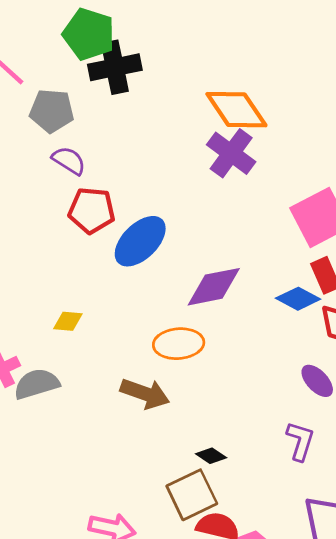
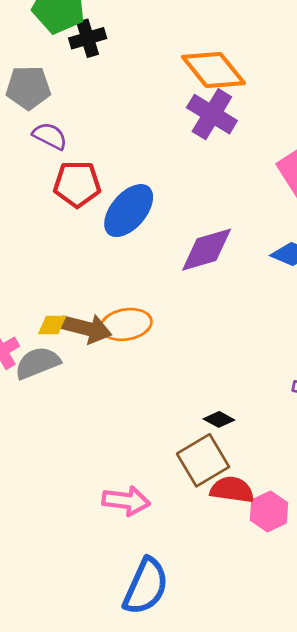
black cross: (115, 67) -> (88, 38), size x0.7
yellow diamond: (68, 321) -> (52, 325), moved
orange ellipse: (179, 344) -> (126, 324), moved
brown arrow: (145, 394) -> (86, 328), moved

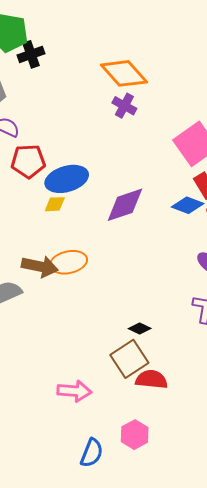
purple cross: (212, 114) -> (124, 106), size x0.7
blue ellipse: (129, 211) -> (67, 179), turned 36
yellow diamond: (52, 325) -> (55, 204), moved
pink hexagon: (269, 511) -> (135, 435), moved
blue semicircle: (146, 586) -> (92, 453), size x0.7

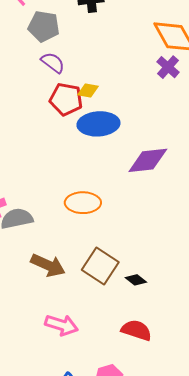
yellow diamond: (55, 204) -> (88, 91), moved
brown arrow: (40, 266) -> (48, 265), moved
brown square: (129, 359) -> (100, 266), moved, turned -36

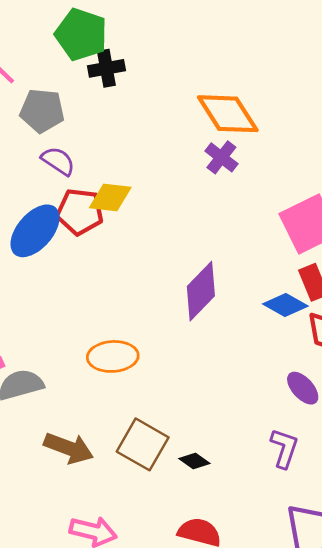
yellow diamond: (88, 91) -> (110, 198), size x1.4
blue ellipse: (98, 124) -> (35, 231), moved, turned -42
purple diamond: (148, 160) -> (201, 291), turned -36

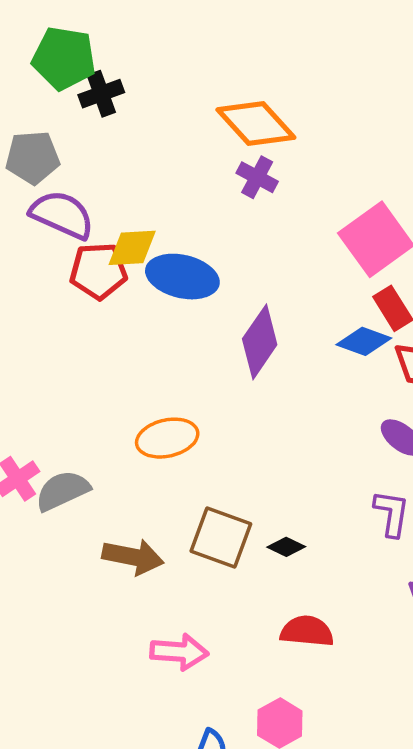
purple semicircle: (58, 161) -> (62, 215), size x1.5
blue ellipse: (35, 231) -> (182, 277), moved, turned 72

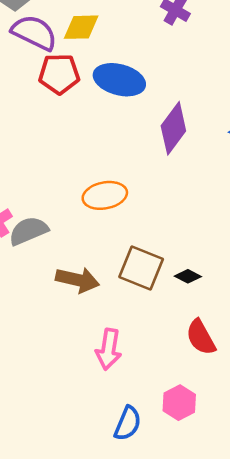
yellow diamond: (132, 248) -> (81, 27), moved
red semicircle: (307, 631) -> (201, 337), turned -126
pink arrow: (179, 652) -> (109, 349), turned 93

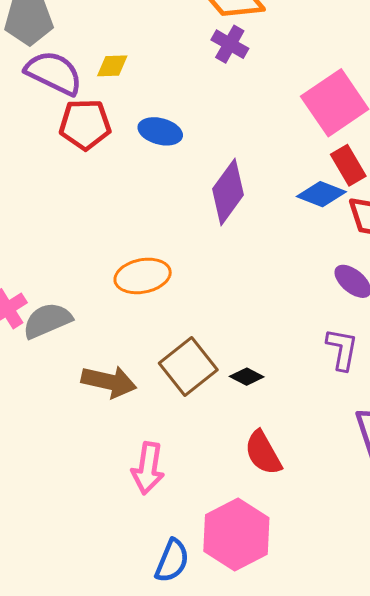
yellow diamond: (81, 27) -> (112, 66), size x0.7
blue ellipse: (119, 80) -> (160, 131), size x0.7
brown square: (141, 268) -> (188, 367), turned 30
pink hexagon: (179, 403) -> (236, 535), size x1.6

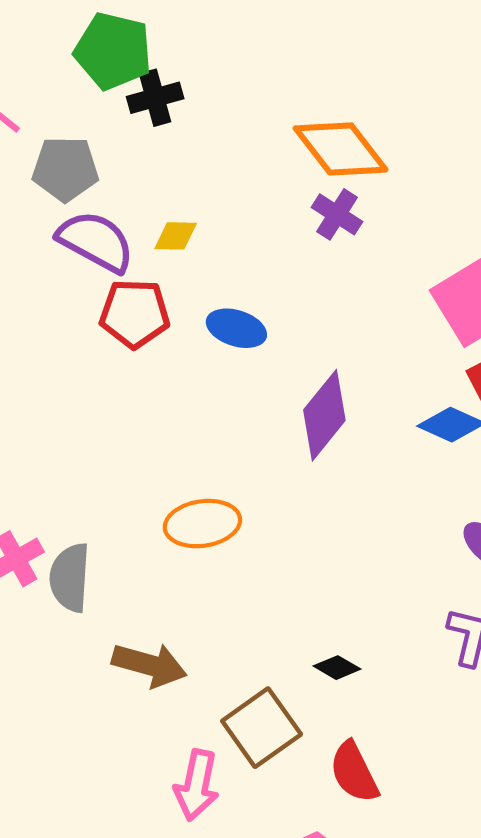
gray semicircle: (47, 321) -> (70, 578), turned -66
brown square: (188, 367) -> (262, 728), moved

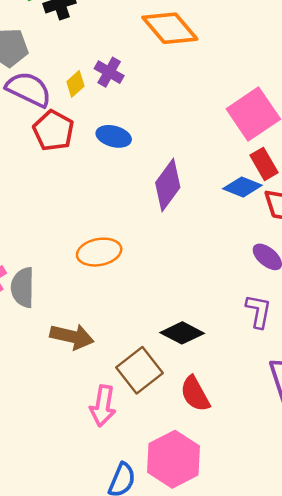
purple cross: (337, 214) -> (109, 72), moved
yellow diamond: (176, 236) -> (75, 84), turned -40
red pentagon: (135, 314) -> (53, 131), turned 30
black diamond: (337, 668) -> (182, 333), size x1.6

